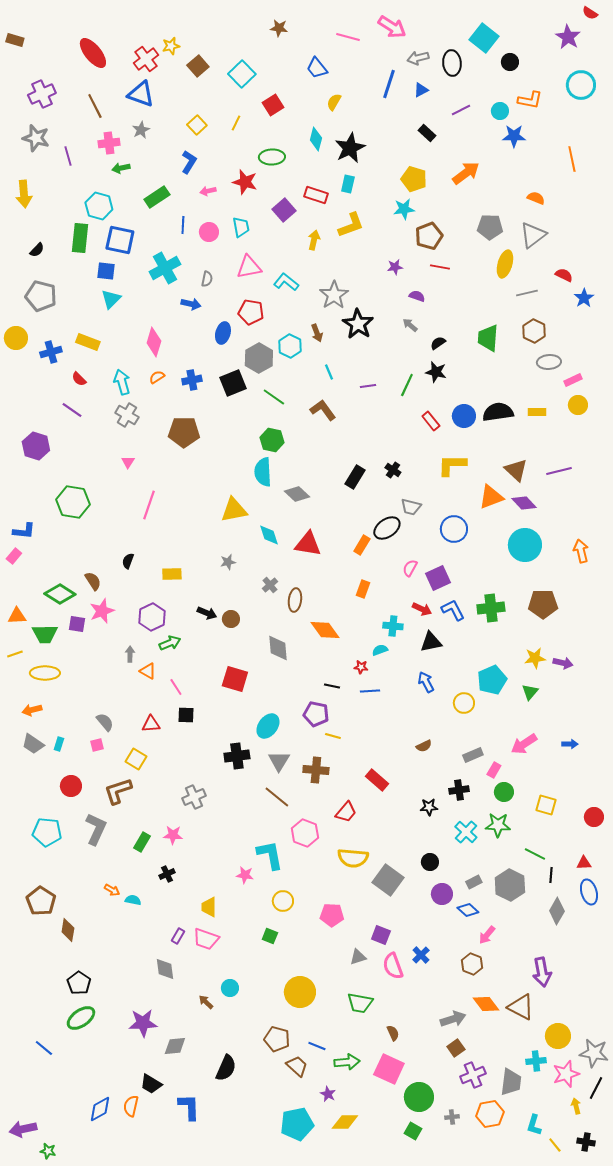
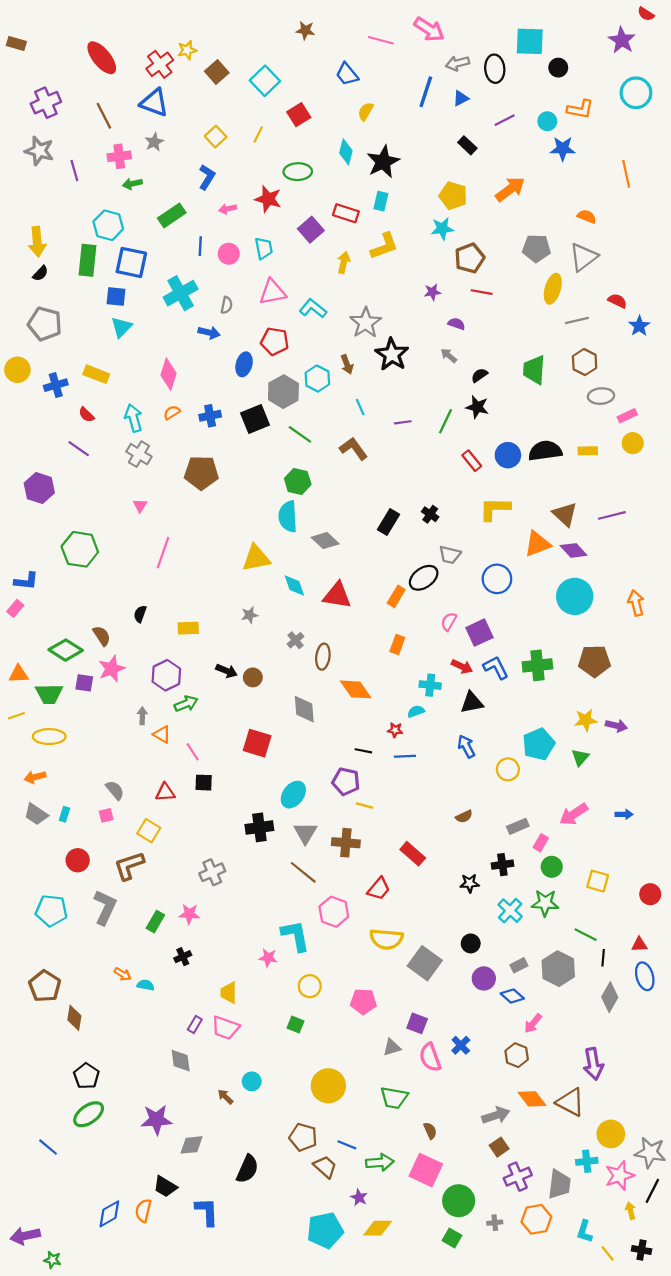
cyan square: (484, 38) -> (530, 41), turned -36
yellow arrow: (24, 194) -> (37, 242), moved

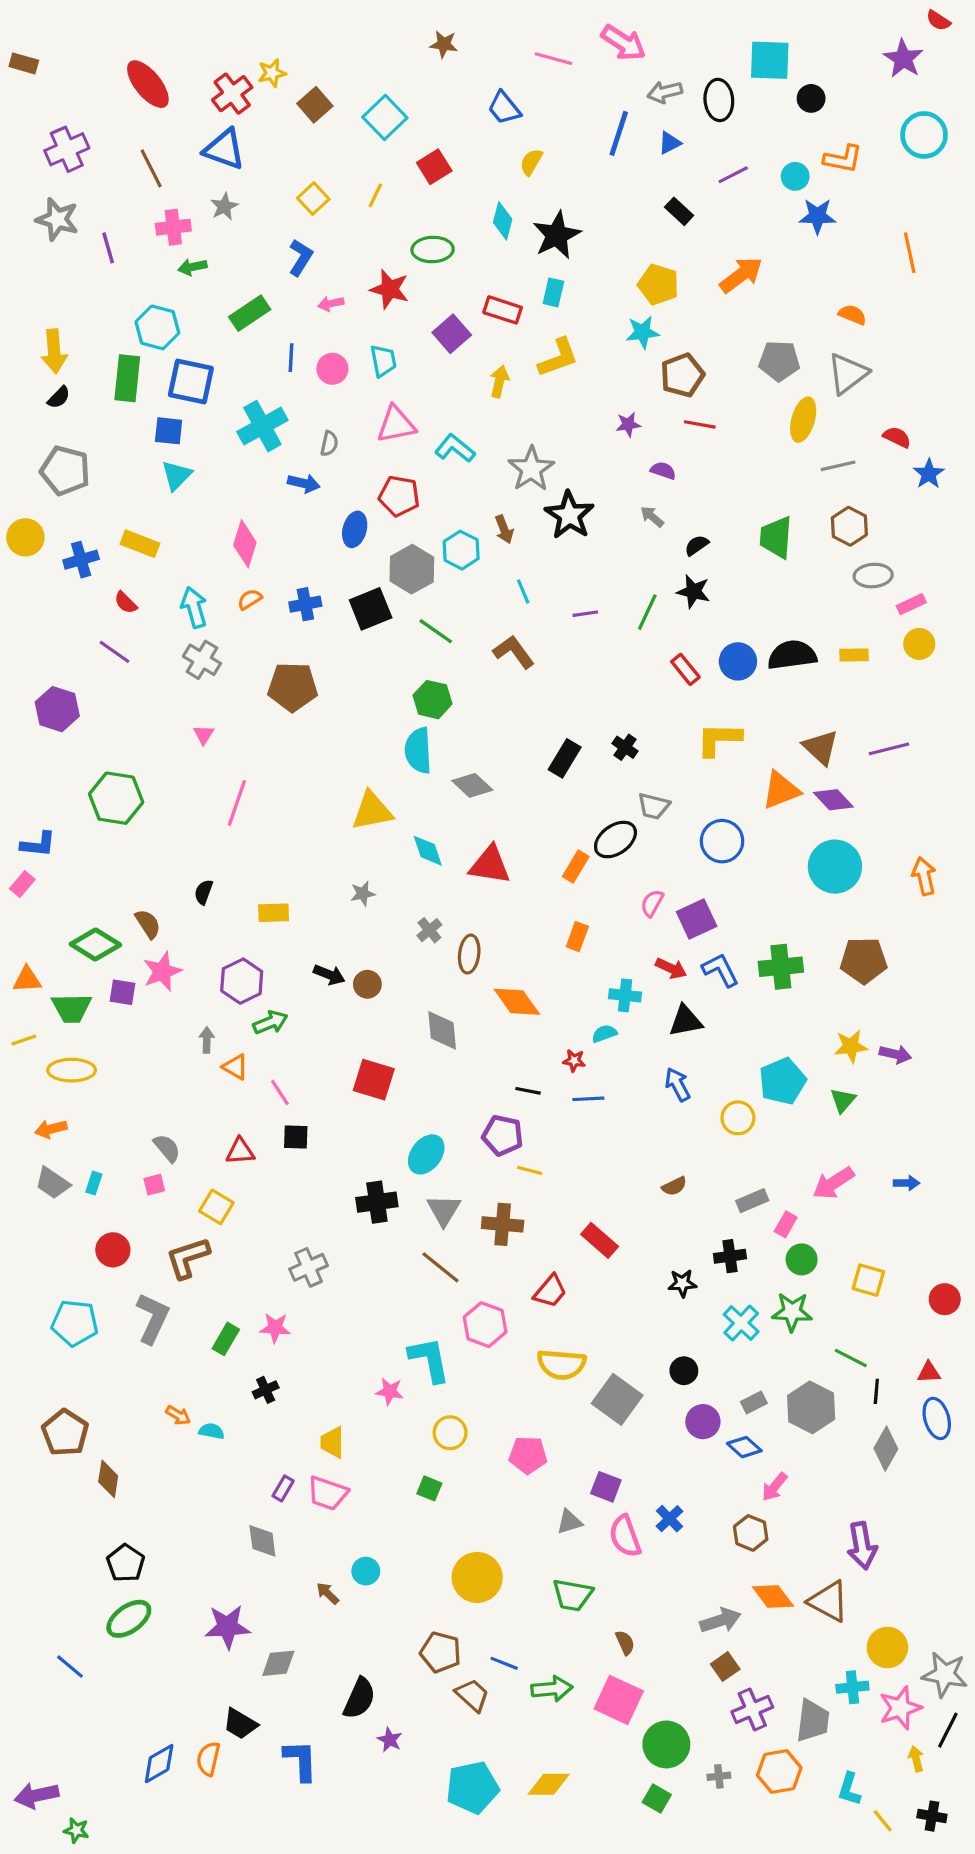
purple star: (359, 1197) -> (390, 1740), moved

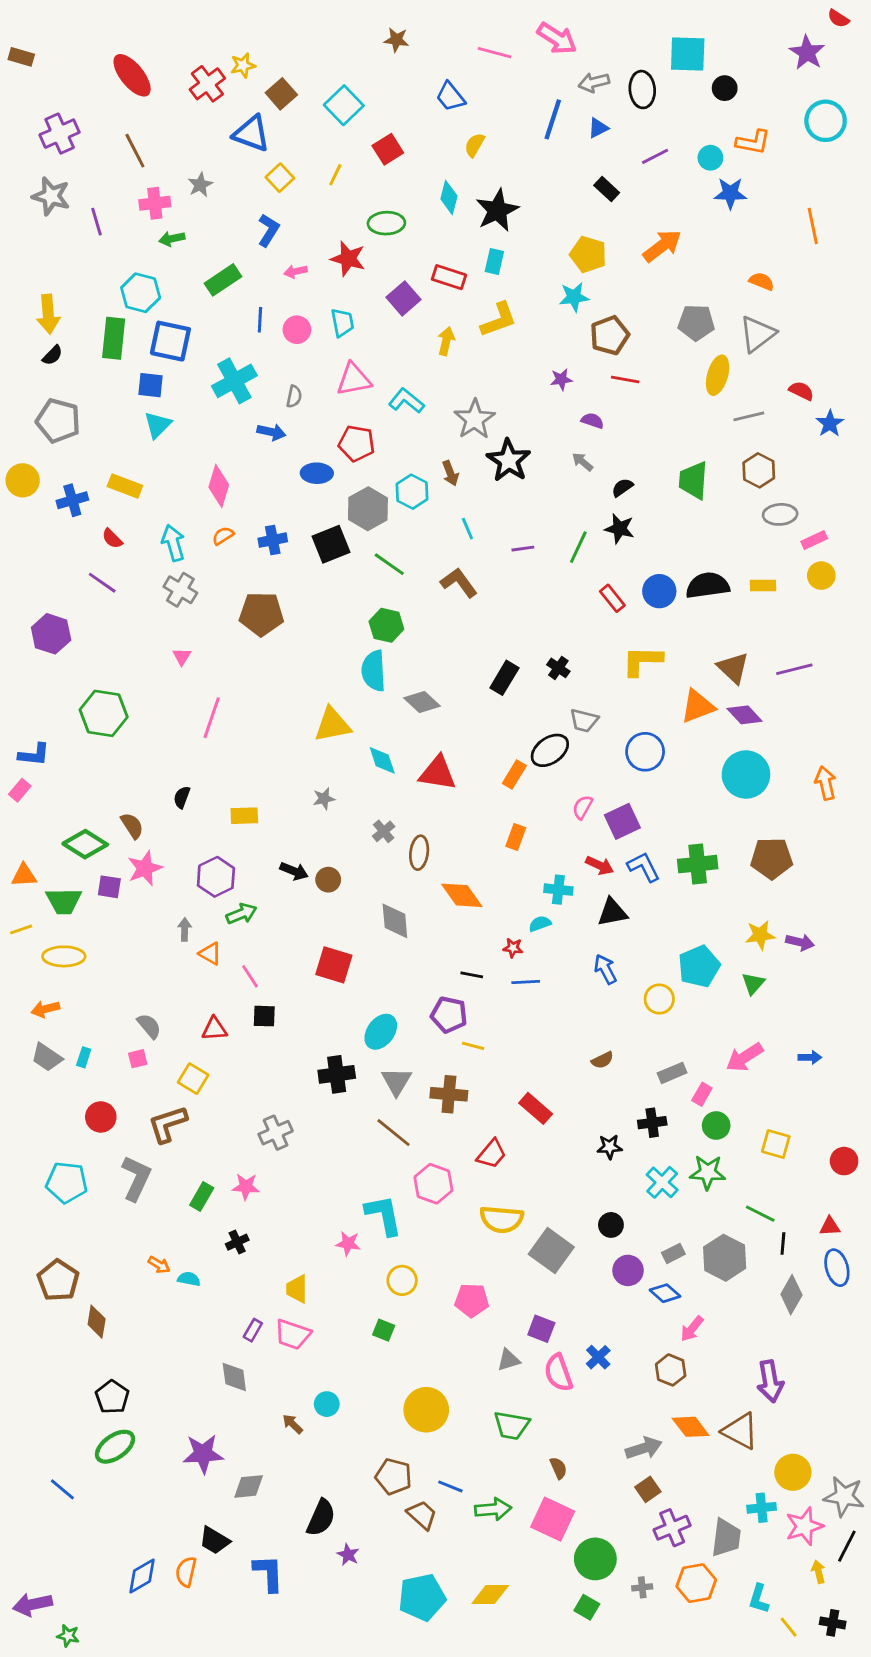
blue triangle: (224, 149) -> (251, 134), moved
blue ellipse: (355, 529) -> (317, 473), turned 76

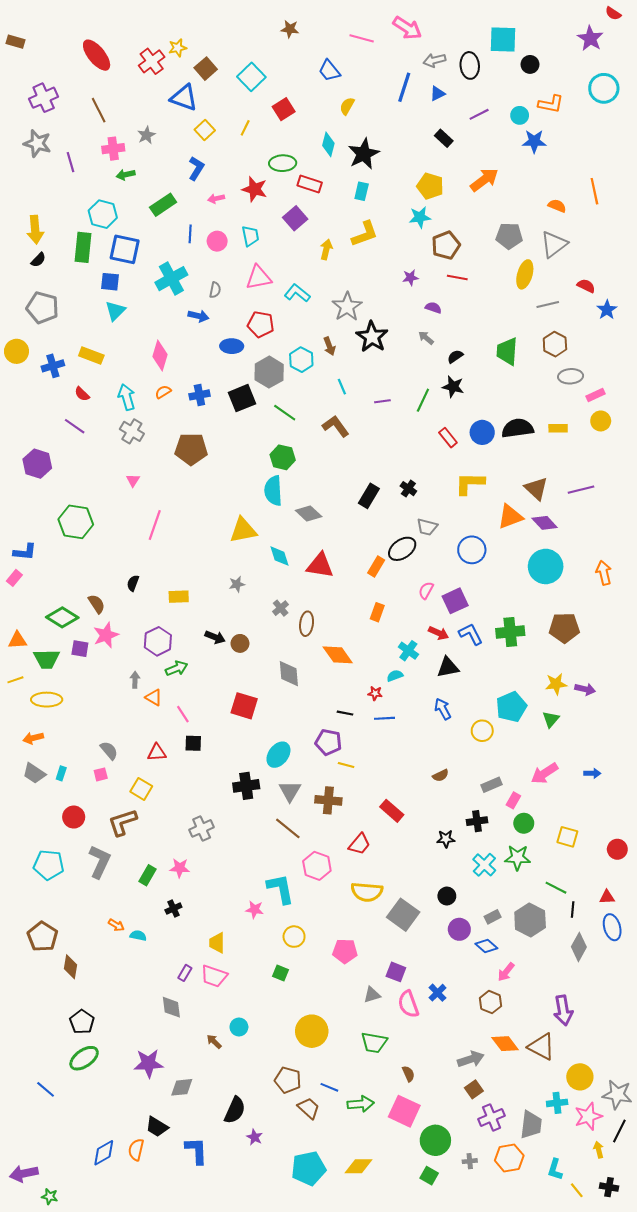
orange line: (813, 226) -> (594, 191), moved
red rectangle: (449, 277) -> (310, 184), moved
cyan cross: (558, 890) -> (408, 651), turned 30

